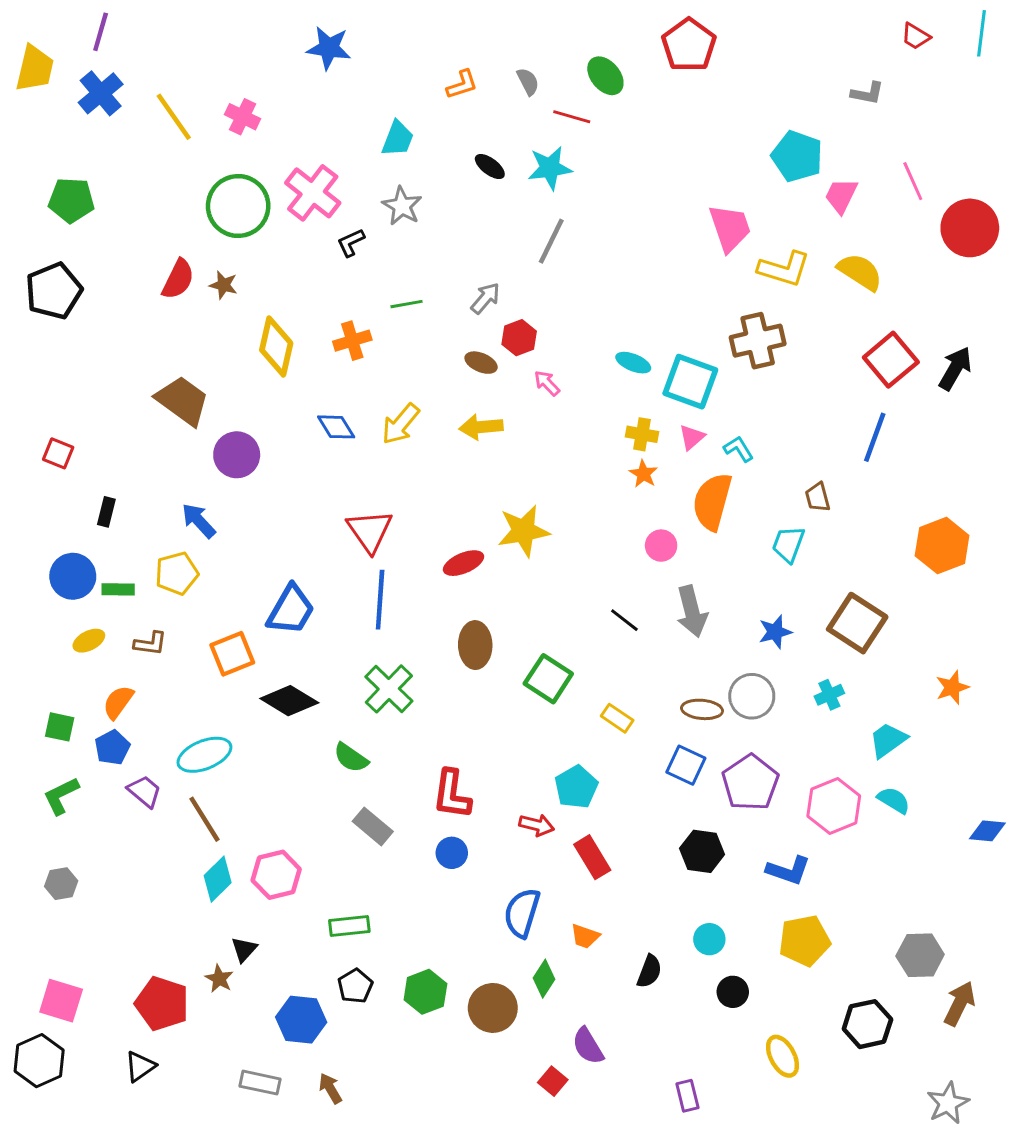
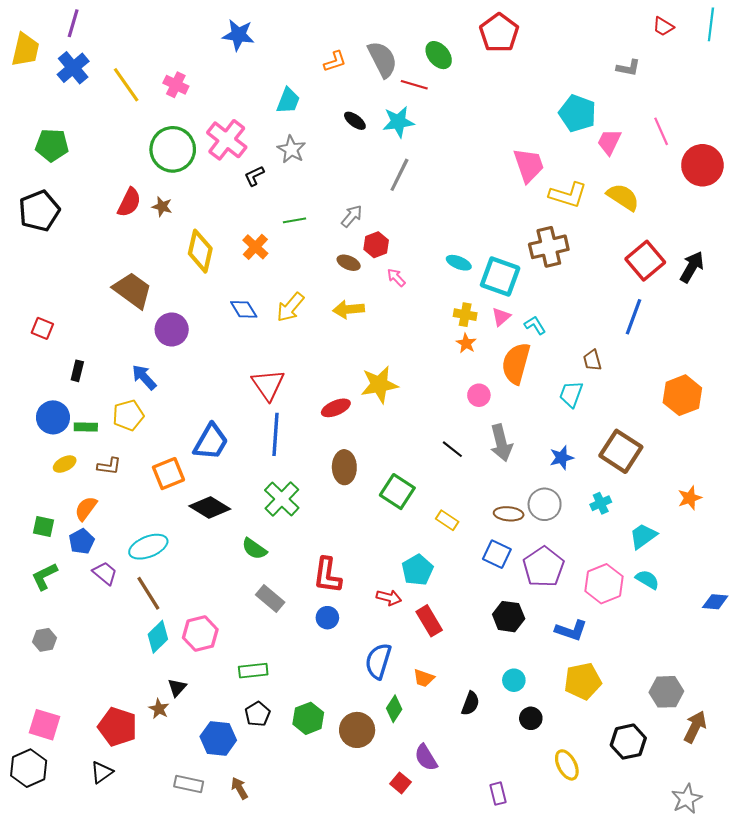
gray semicircle: (528, 82) -> (382, 59), size x1.8
orange cross: (352, 341) -> (255, 247), turned -30

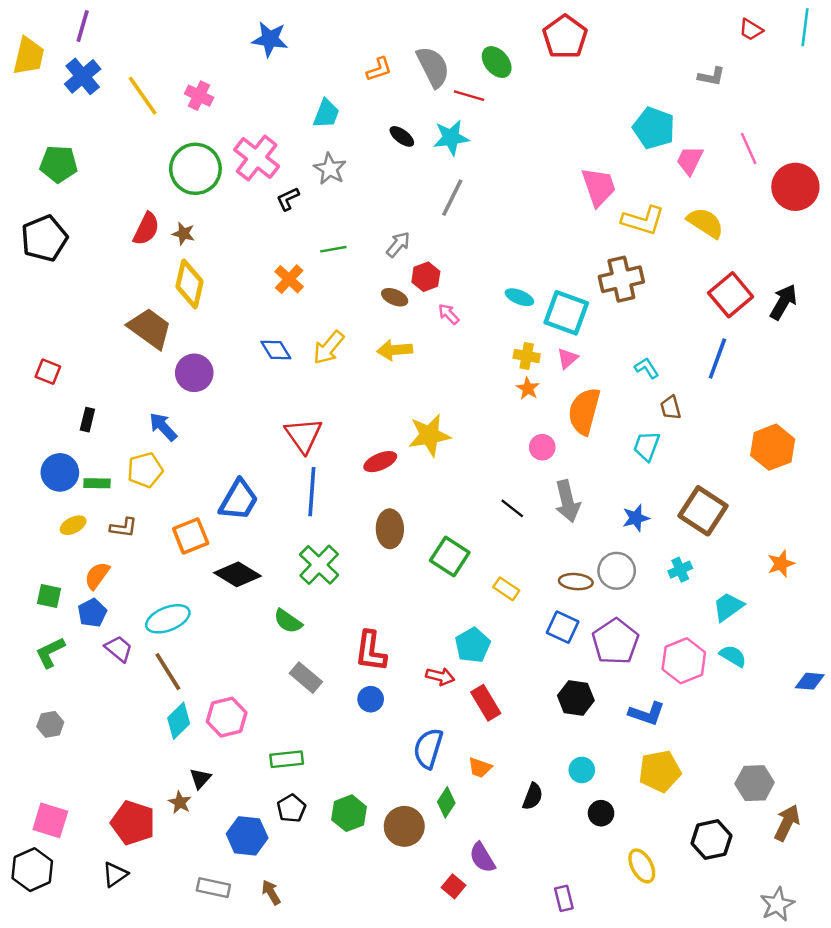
yellow diamond: (200, 251) -> (189, 284), moved
cyan L-shape: (535, 325) -> (647, 368), moved

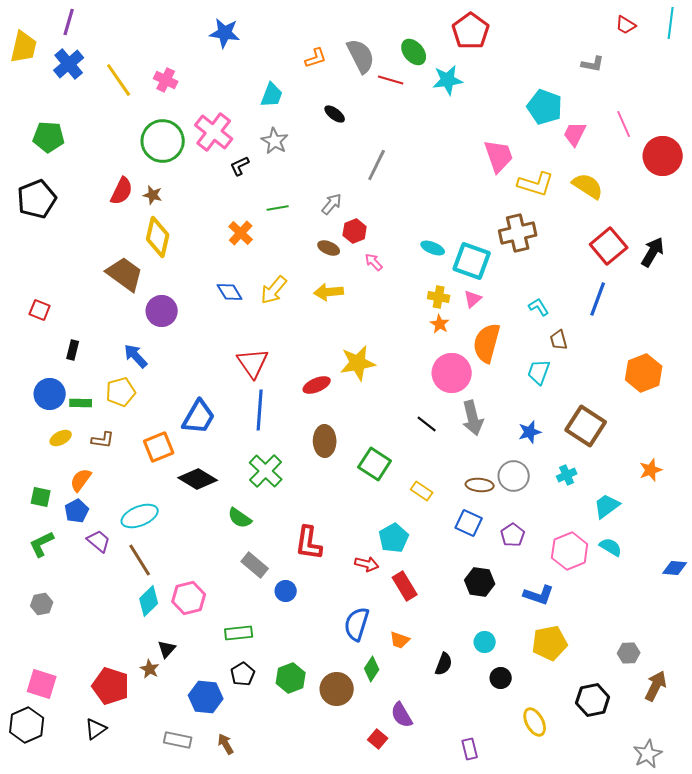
cyan star: (451, 138) -> (448, 80), moved
pink circle: (542, 447) -> (452, 373), size x1.8
purple pentagon: (615, 642) -> (513, 535), size x0.6
blue circle: (371, 699) -> (286, 591), moved
gray hexagon: (755, 783) -> (629, 653), size x0.7

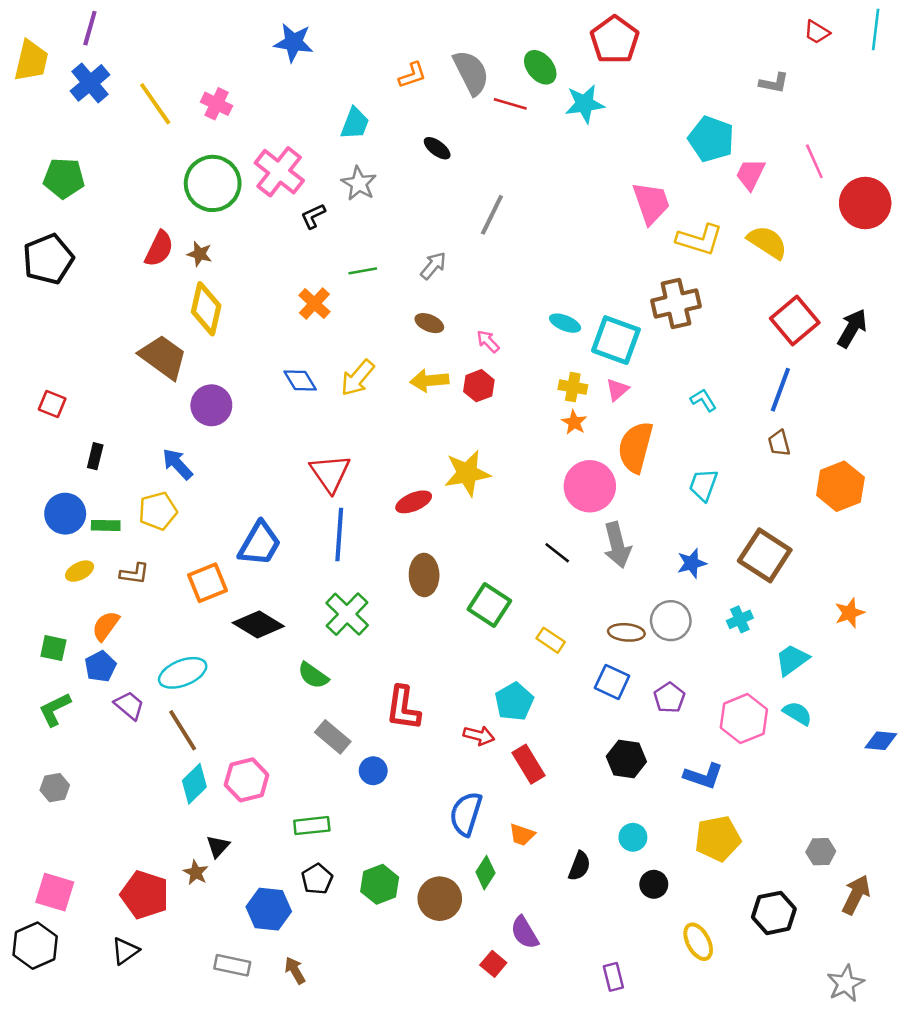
red hexagon: (355, 231) -> (479, 386), moved
brown trapezoid: (559, 340) -> (779, 443), moved

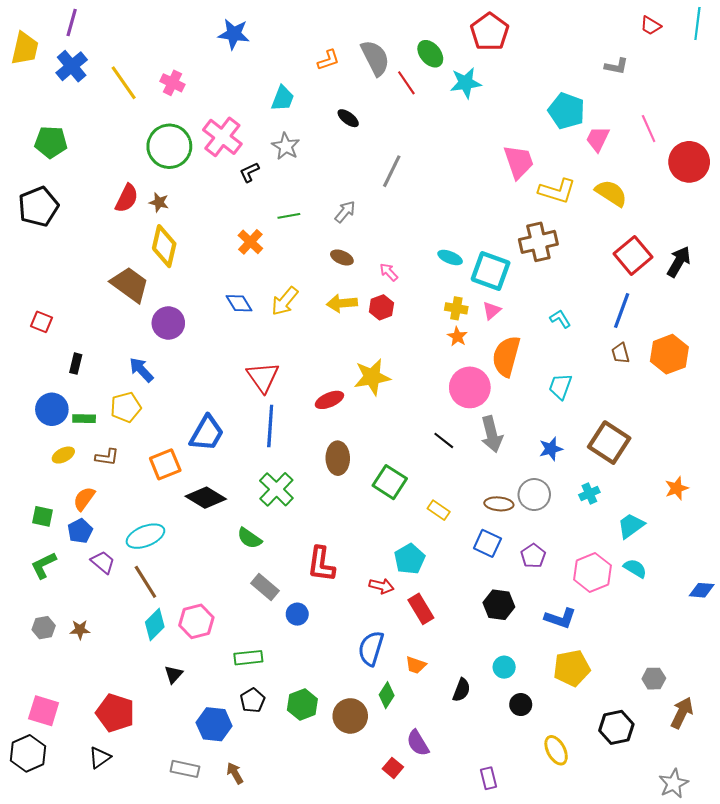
red line: (510, 104) -> (406, 83), turned 40
orange hexagon: (840, 486) -> (669, 354), moved
brown star: (196, 873) -> (80, 630), moved, turned -30

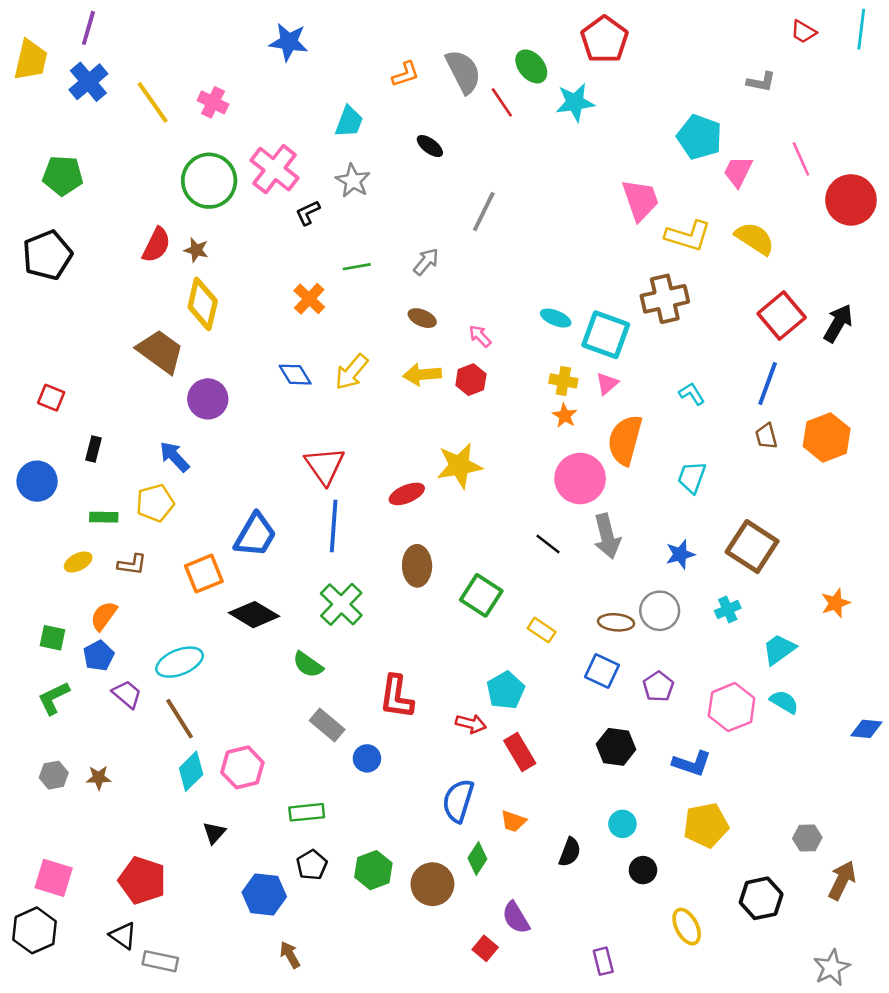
blue circle: (52, 409) -> (37, 481), moved
black triangle: (100, 758) -> (123, 936), turned -50
gray rectangle: (185, 769) -> (160, 961), moved

